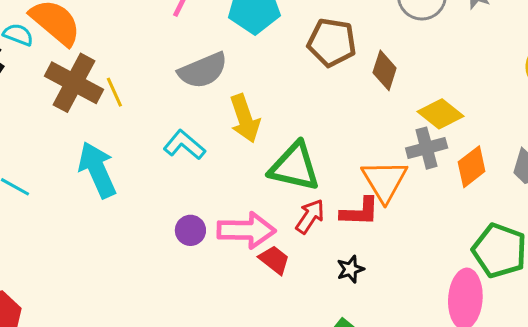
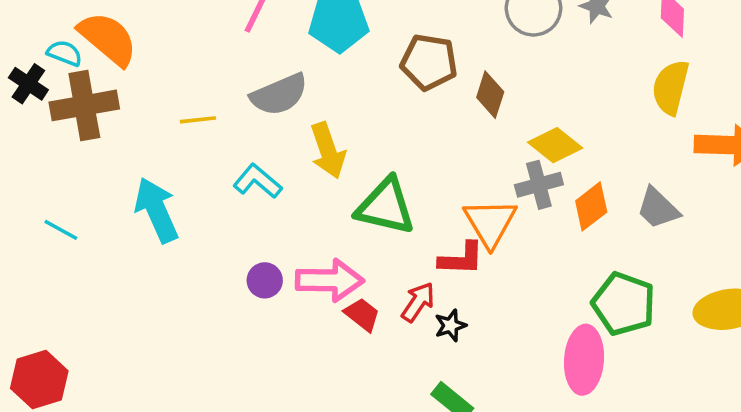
brown cross: (74, 83) -> (84, 105), moved, turned -38
yellow line: (114, 92) -> (198, 120), moved, turned -72
red arrow: (310, 216) -> (418, 302), moved

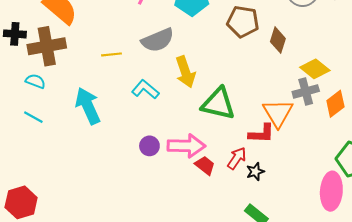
cyan semicircle: (65, 53) -> (35, 81), moved
black cross: (28, 84) -> (15, 34), turned -30

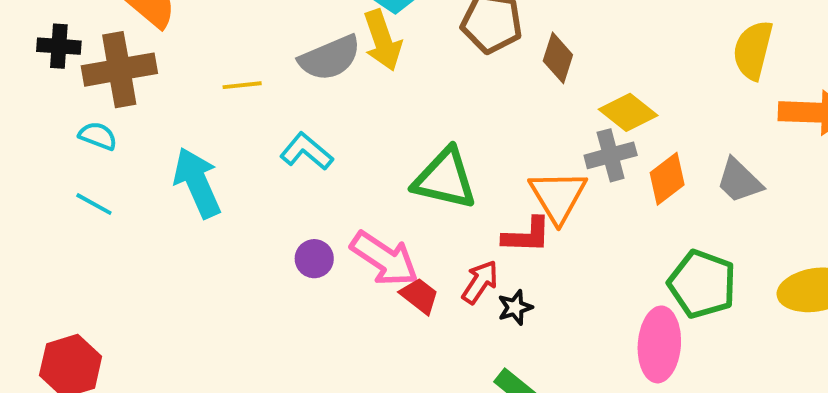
yellow arrow: (185, 72) -> (382, 40), moved
pink arrow: (186, 146) -> (384, 259), turned 33

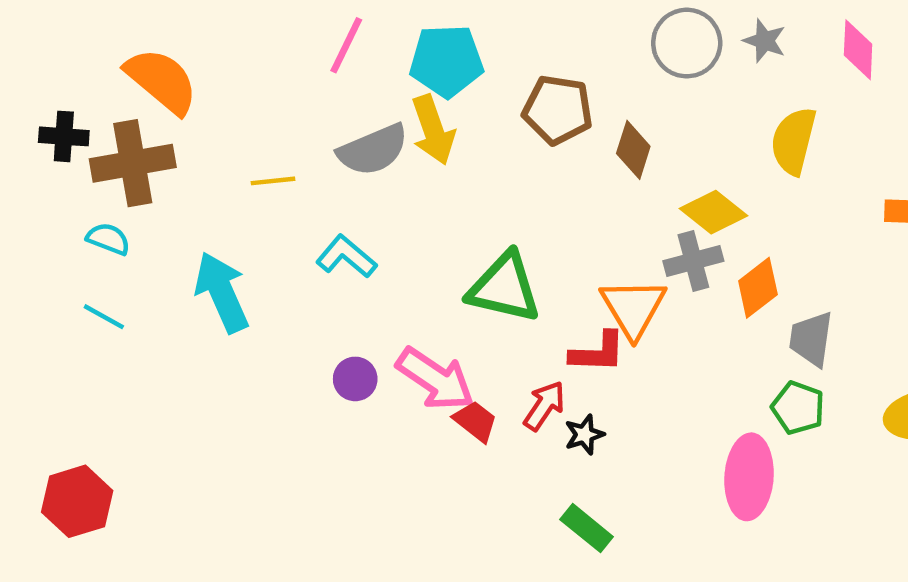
yellow semicircle: (753, 50) -> (794, 141), moved
gray trapezoid: (739, 181) -> (811, 339), moved, turned 54
green pentagon: (702, 284) -> (798, 408), size x0.7

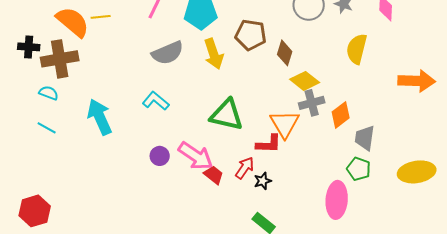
yellow arrow: (433, 130) -> (214, 54), moved
yellow line: (273, 181) -> (101, 17), moved
yellow diamond: (713, 212) -> (305, 81), moved

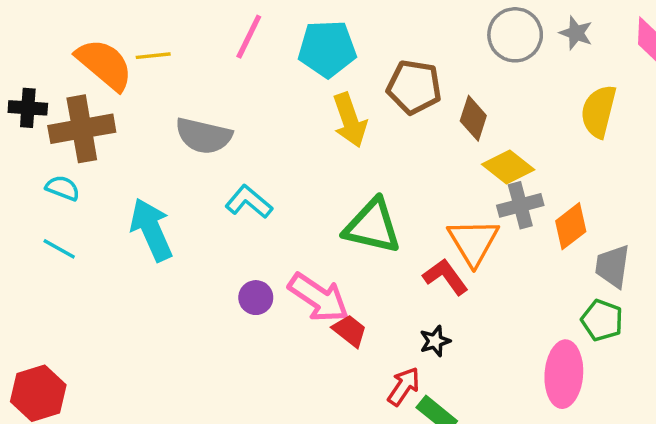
gray semicircle: (168, 53) -> (204, 136), moved, turned 36
red L-shape: (269, 144) -> (445, 277), turned -128
red arrow: (245, 168) -> (404, 386), moved

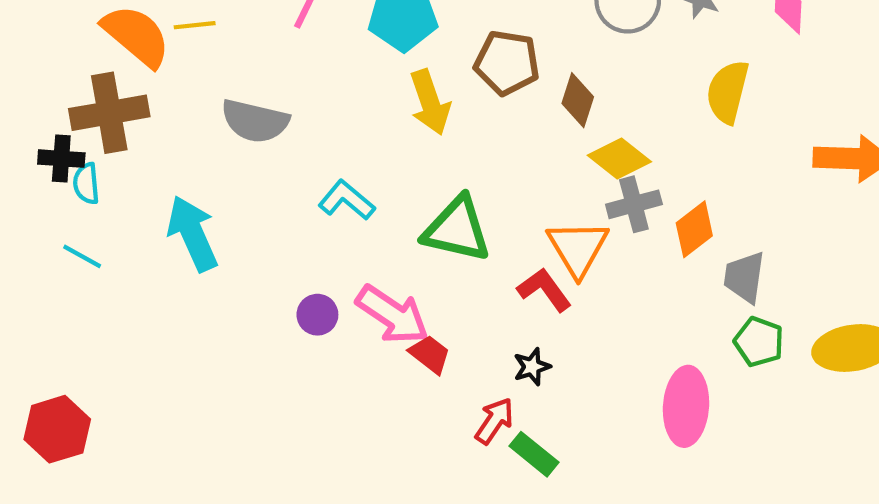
black cross: (28, 108) -> (61, 159), moved
cyan semicircle: (63, 188) -> (86, 183), turned -116
cyan L-shape: (249, 202) -> (347, 200), moved
green pentagon: (602, 320) -> (759, 342), moved

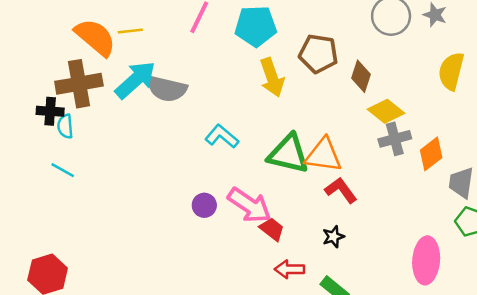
cyan arrow: (192, 233) -> (135, 80), moved, turned 72
orange triangle: (578, 248) -> (323, 155), moved, turned -51
red arrow: (494, 421) -> (290, 269), moved, turned -124

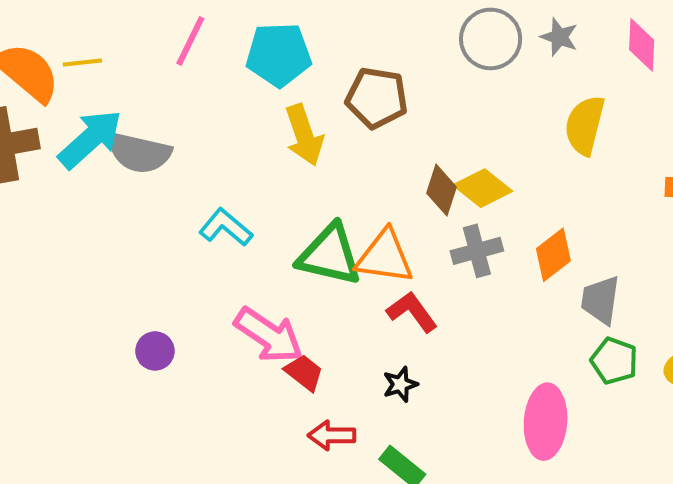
brown diamond: (361, 76) -> (442, 190), moved
gray cross: (395, 139) -> (477, 251), moved
purple circle: (204, 205) -> (155, 351), moved

